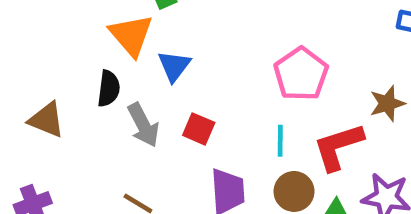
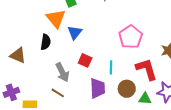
gray arrow: (143, 125) -> (62, 72), moved
cyan line: (280, 141) -> (111, 67), moved
red L-shape: (338, 147) -> (147, 69), turned 90

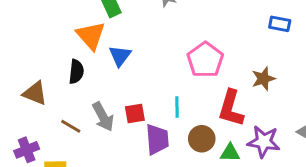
red square: (85, 60) -> (135, 113), moved, turned -32
red L-shape: (147, 69) -> (231, 108), turned -145
brown line: (58, 93) -> (71, 126), moved

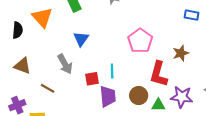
orange triangle: (91, 36) -> (42, 18), moved
black semicircle: (76, 72) -> (18, 30), moved
cyan line: (177, 107) -> (112, 71), moved
gray arrow: (103, 117) -> (65, 64), moved

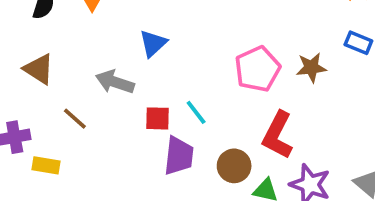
brown star: (181, 53) -> (311, 68), moved
gray arrow: (65, 64) -> (115, 82), turned 126
cyan line: (112, 71) -> (196, 112), turned -48

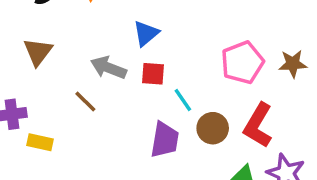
brown triangle: (39, 69) -> (38, 52), turned 32
red square: (157, 118) -> (153, 74), moved
brown line: (75, 119) -> (85, 101), moved
brown circle: (234, 166) -> (213, 128), moved

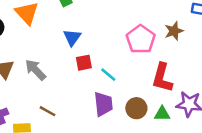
gray arrow: (108, 68) -> (35, 70), moved, turned 40
brown line: (85, 101) -> (48, 111), moved
brown circle: (213, 128) -> (136, 108), moved

